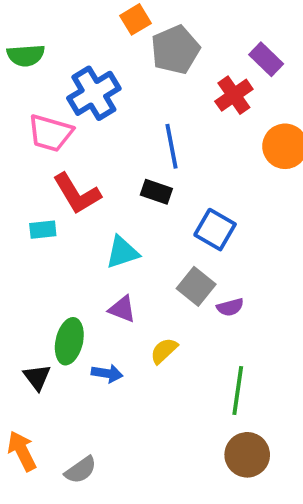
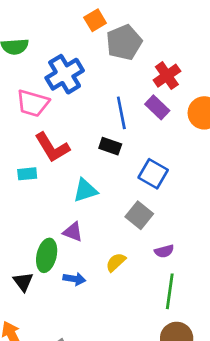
purple rectangle: (266, 59) -> (157, 107), moved
purple semicircle: (230, 307) -> (164, 251), moved
purple triangle: (122, 309) -> (73, 232), moved

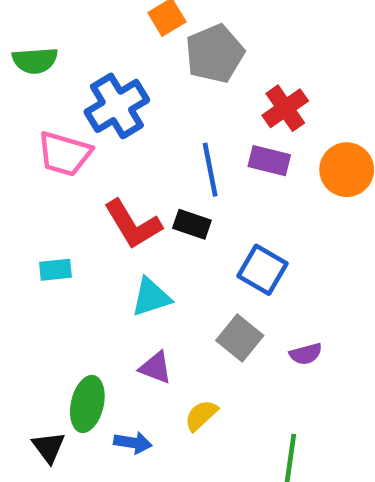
purple rectangle: (157, 107) -> (269, 161), turned -30
red L-shape: (52, 147) -> (133, 224), moved
purple triangle: (73, 232) -> (156, 368), moved
purple semicircle: (164, 251) -> (306, 354), moved

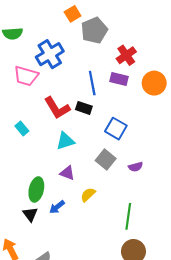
cyan rectangle: (55, 270) -> (22, 129), turned 56
blue arrow: (133, 443) -> (57, 207), turned 133
black triangle: (49, 447) -> (30, 214), moved

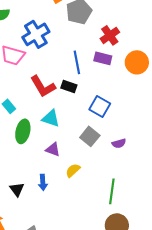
cyan triangle: (65, 141) -> (51, 118), turned 36
green ellipse: (36, 190) -> (23, 131), moved
blue arrow: (57, 207) -> (43, 182), turned -56

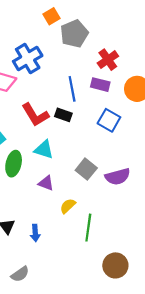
blue square: (100, 106) -> (109, 120), moved
purple semicircle: (119, 143) -> (118, 177), size x1.6
blue arrow: (43, 182) -> (35, 233), moved
green line: (112, 191) -> (88, 228), moved

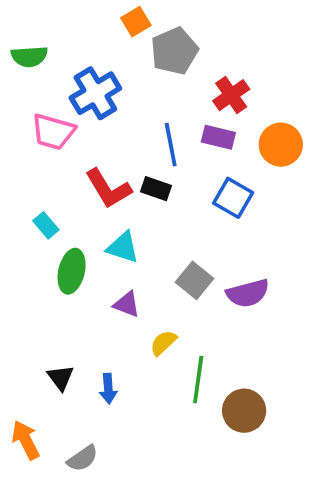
brown circle: (115, 265) -> (244, 411), moved

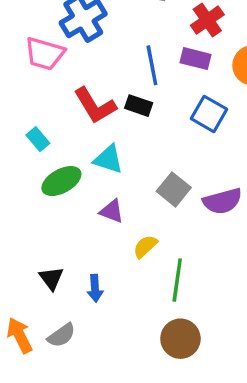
green ellipse: (72, 271) -> (61, 181), turned 48
brown circle: (244, 411) -> (180, 339), moved
gray semicircle: (83, 458) -> (61, 335), moved

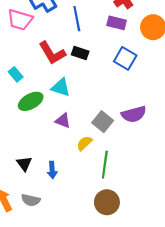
blue line: (152, 65) -> (77, 19), moved
gray square: (174, 189) -> (103, 122), moved
gray semicircle: (61, 335) -> (31, 200), turned 48

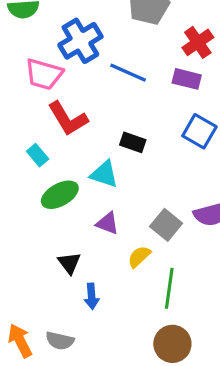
blue line: (77, 19) -> (128, 73), turned -55
red L-shape: (52, 53) -> (68, 119), moved
black rectangle: (80, 53) -> (133, 142), moved
black triangle: (24, 164) -> (69, 263), moved

